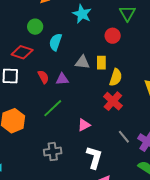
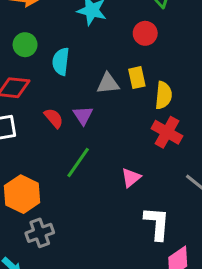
purple triangle: (62, 79) -> (83, 115), turned -48
gray cross: (53, 151) -> (40, 233), moved

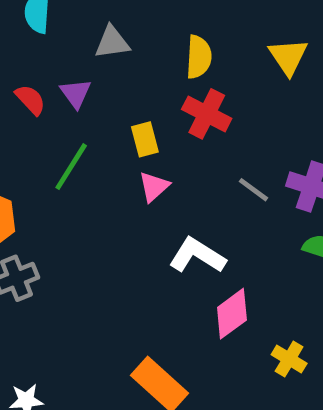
yellow rectangle: (137, 78) -> (145, 139), moved
white L-shape: (157, 223) -> (197, 256), turned -60

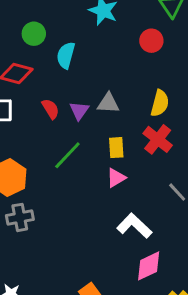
gray triangle: (112, 42) -> (108, 103), moved

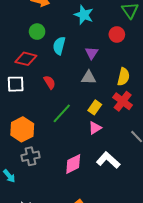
purple triangle: (79, 111) -> (92, 53), moved
yellow rectangle: (116, 148) -> (95, 107), turned 40
pink diamond: (149, 266) -> (73, 164), moved

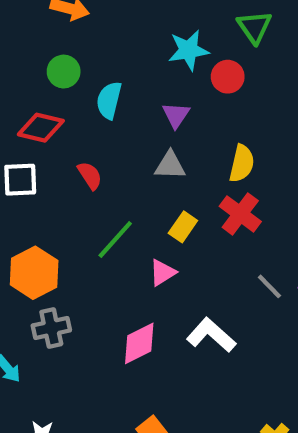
cyan star: (84, 15) -> (188, 50), moved, turned -30
pink triangle: (95, 128) -> (163, 273), moved

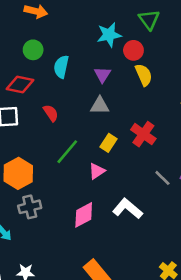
yellow semicircle: (242, 163) -> (144, 75), moved, turned -35

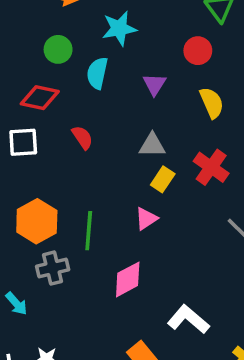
cyan star: (109, 35) -> (119, 28), moved
yellow semicircle: (144, 75) -> (212, 103), moved
gray triangle: (100, 106) -> (152, 145), moved
green line: (67, 152) -> (89, 231), moved, turned -36
white L-shape: (127, 209) -> (188, 319), moved

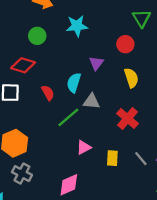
cyan semicircle: (97, 73) -> (74, 83), moved
yellow rectangle: (163, 179) -> (112, 158), moved, turned -35
green line: (89, 231) -> (68, 117), moved, turned 40
gray cross: (53, 268) -> (22, 174), turned 36

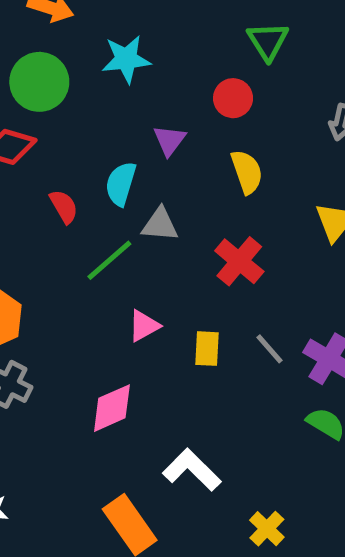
green circle: (37, 36) -> (39, 82), size x1.5

